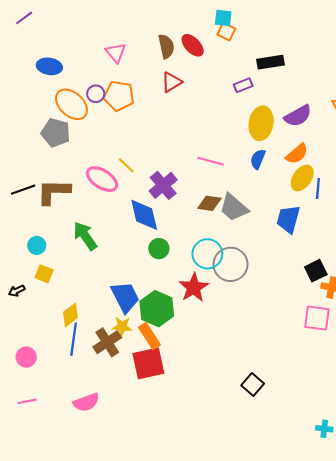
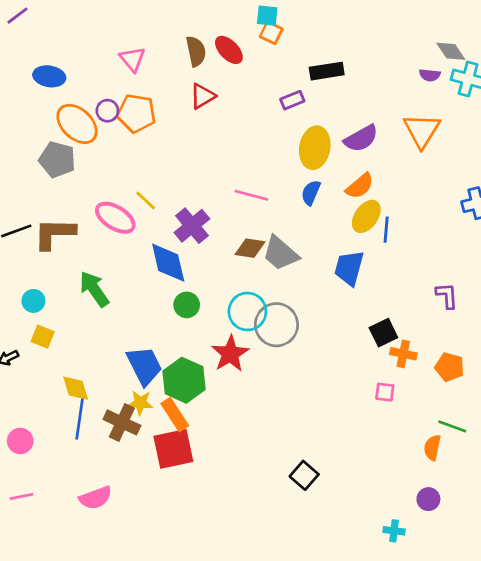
yellow diamond: (70, 315) -> (76, 388), turned -70
pink square: (317, 318) -> (385, 392), size x0.6
brown cross: (107, 342) -> (122, 422), turned -32

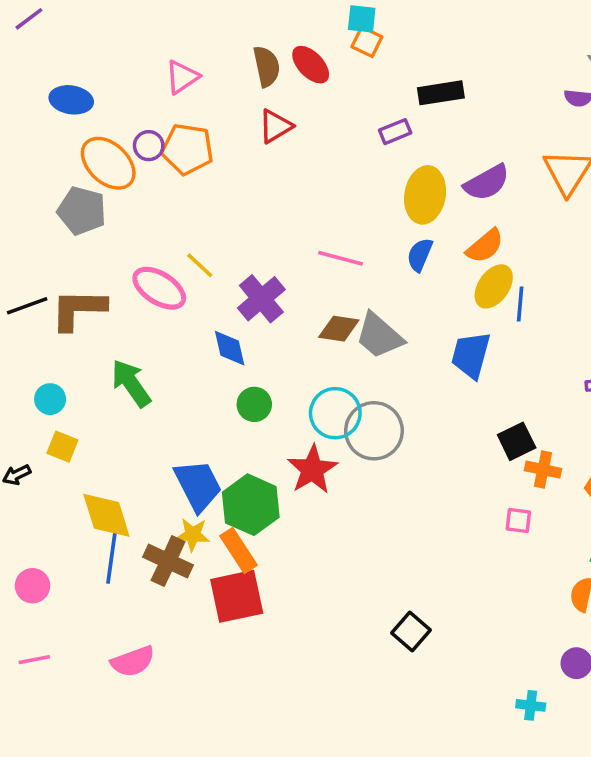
pink triangle: (132, 59) -> (182, 77), turned 36
blue diamond: (168, 263) -> (230, 348), size x0.7
yellow diamond: (76, 388) -> (106, 515), size x1.4

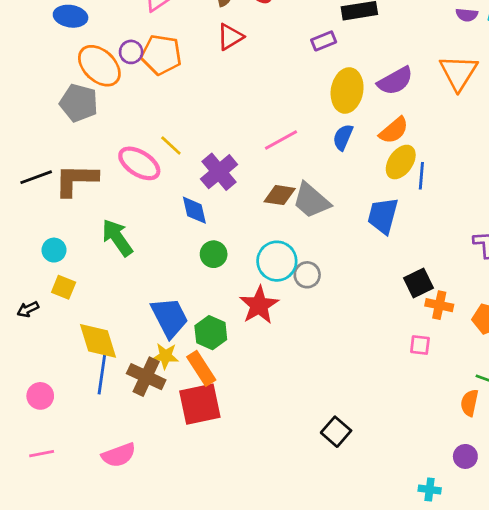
pink line: (341, 258) -> (281, 140), turned -44
gray circle: (374, 431) -> (307, 275), size x0.6
green hexagon: (251, 505) -> (211, 333), size x0.7

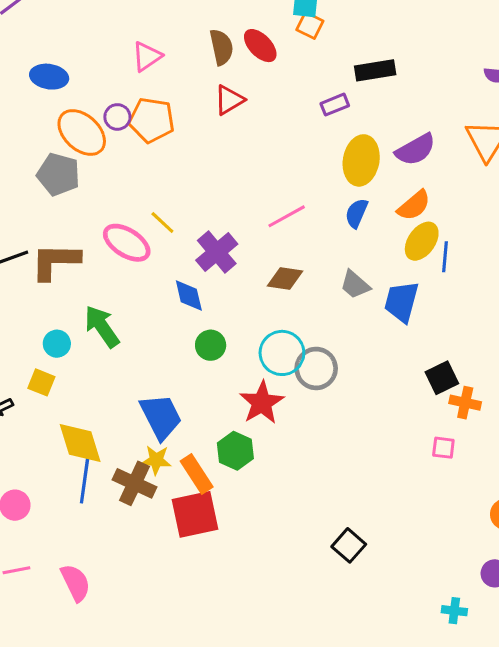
gray trapezoid: (311, 201) -> (355, 285), moved, size x0.7
cyan circle: (54, 250) -> (57, 344), moved
gray circle: (307, 275) -> (316, 368), size x1.4
green hexagon: (211, 333) -> (235, 451), moved
pink semicircle: (119, 455) -> (75, 583), moved, turned -96

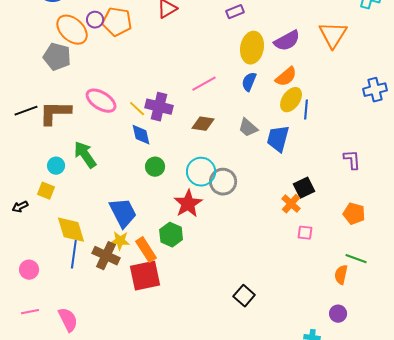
yellow line: (162, 223) -> (137, 109), moved
purple cross: (217, 252) -> (159, 107), turned -36
orange cross: (465, 403) -> (291, 204), moved, turned 30

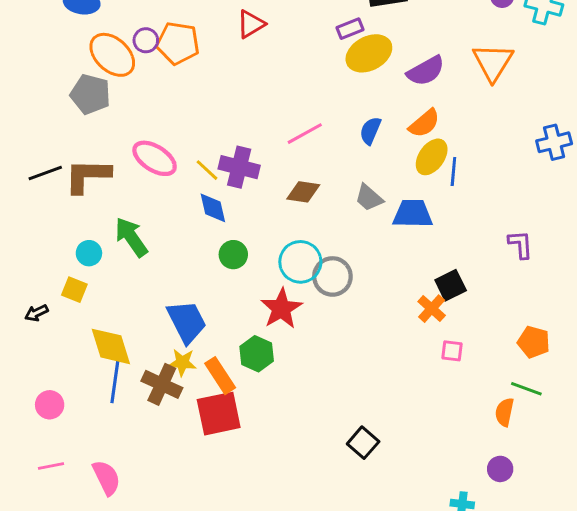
yellow ellipse: (252, 48) -> (369, 53), moved, turned 52
blue trapezoid: (278, 139) -> (413, 214), turned 76
orange pentagon: (354, 214) -> (534, 342), moved

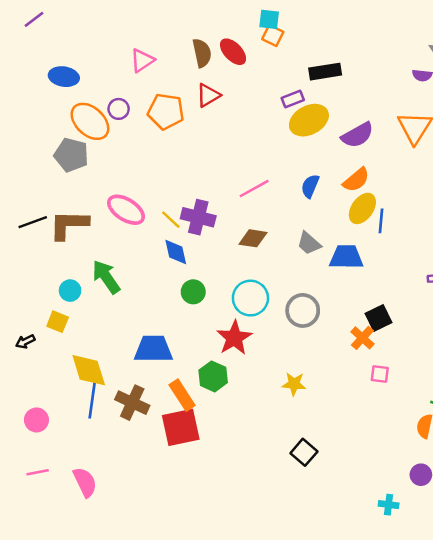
orange pentagon: (178, 43) -> (166, 111), moved
gray circle: (332, 276) -> (303, 310), moved
blue trapezoid: (187, 322) -> (153, 349), turned -63
yellow star: (182, 362) -> (294, 384), moved

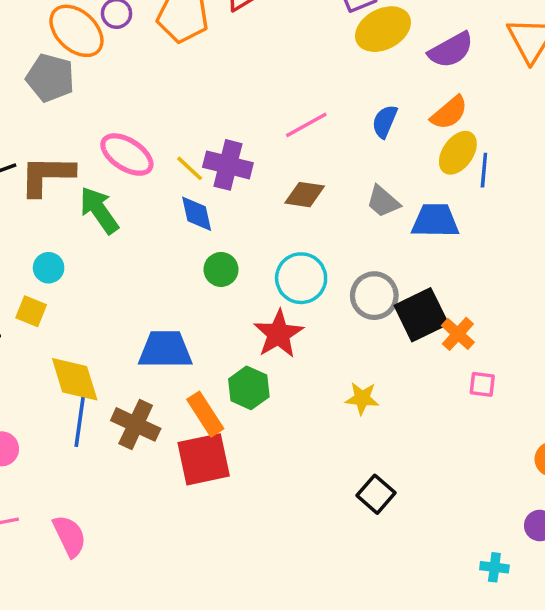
green arrow: (106, 277) -> (99, 210), moved
black square: (379, 318) -> (421, 315), moved, size x1.4

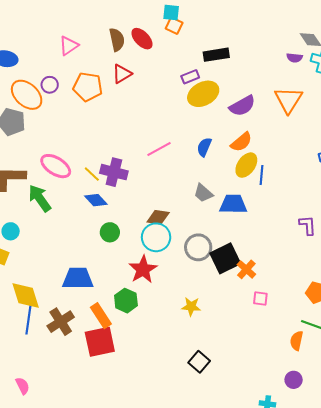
brown diamond: (305, 195) -> (158, 217), moved
blue diamond: (197, 214) -> (96, 200), turned -30
brown cross: (136, 424) -> (61, 322), turned 32
pink semicircle: (69, 536) -> (23, 386), size x0.7

